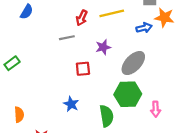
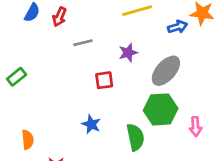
red arrow: (82, 18) -> (59, 17), moved

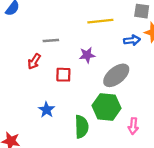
red arrow: (59, 17) -> (34, 61), moved

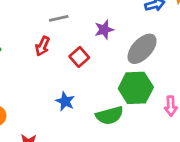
red square: (63, 75) -> (79, 57), turned -35
green semicircle: (82, 127) -> (110, 115), turned 85

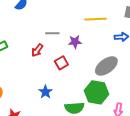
purple star: (104, 30) -> (75, 42), moved

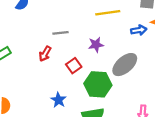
purple star: (75, 42) -> (96, 45), moved
green hexagon: (97, 92) -> (98, 84), moved

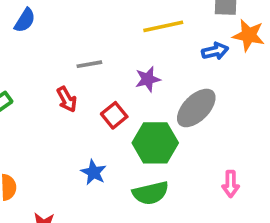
red arrow: (45, 54) -> (67, 99), turned -56

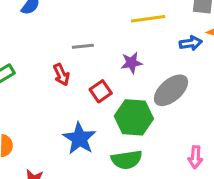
blue star: (94, 172) -> (79, 138), size x1.5

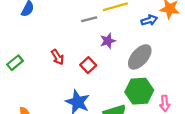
gray line: (83, 46) -> (89, 19), moved
green hexagon: (134, 117) -> (139, 91), moved

